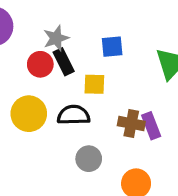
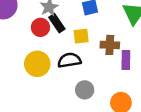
brown cross: (131, 124) -> (110, 45), moved
purple rectangle: (151, 126) -> (126, 60), turned 30

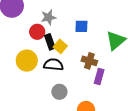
black rectangle: (57, 23) -> (50, 42), moved
yellow square: (81, 36) -> (60, 46), moved, turned 32

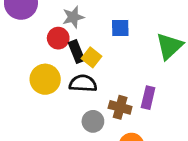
brown cross: (89, 61) -> (120, 107), moved

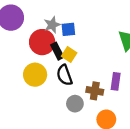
blue square: (120, 28) -> (68, 29), moved
red circle: (58, 38) -> (42, 42), size x1.5
black semicircle: (83, 83) -> (64, 75), turned -108

